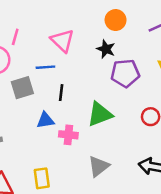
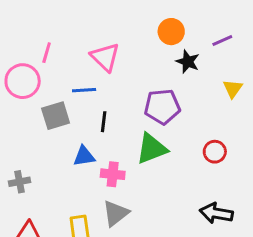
black star: (106, 49) -> (188, 62), moved
purple pentagon: (125, 73) -> (162, 107), moved
gray triangle: (99, 166) -> (116, 213), moved

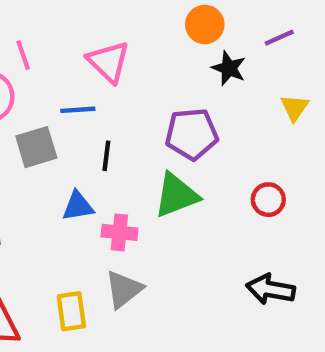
pink line: (47, 53) -> (23, 55), turned -35

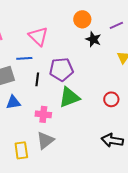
purple pentagon: (192, 134) -> (61, 69), moved
blue triangle: (78, 206) -> (13, 102), moved

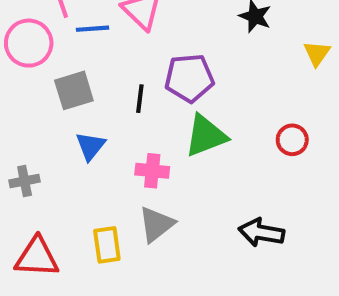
blue line: (24, 58) -> (92, 29), moved
blue triangle: (13, 102) -> (90, 146), turned -42
black arrow: (112, 140) -> (261, 233), moved

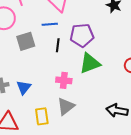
blue line: (92, 29) -> (50, 24), moved
blue triangle: (90, 146) -> (24, 87), moved

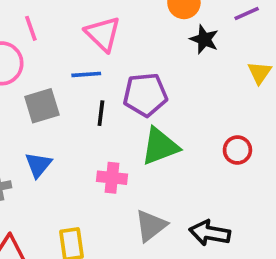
blue triangle: (24, 87) -> (38, 165), moved
gray triangle: (66, 106) -> (151, 226), moved

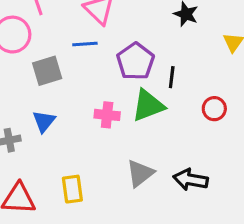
purple pentagon: (145, 95) -> (135, 61), turned -30
black line: (101, 113) -> (172, 77), moved
pink cross: (112, 178) -> (107, 115), moved

